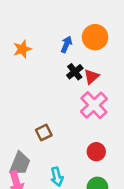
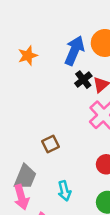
blue arrow: (66, 44) -> (74, 51), size x1.6

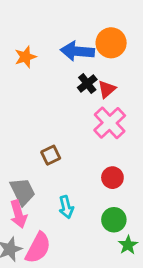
blue arrow: (74, 51) -> (77, 51), turned -108
gray trapezoid: (25, 177) -> (23, 192), turned -48

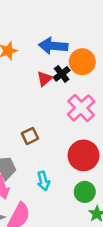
orange circle: (111, 43) -> (82, 62), moved
red triangle: (107, 89) -> (45, 79), moved
red circle: (112, 178) -> (84, 155), size x1.6

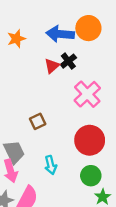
orange circle: (82, 62) -> (88, 28), moved

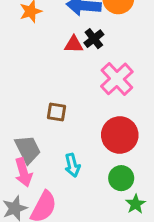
red triangle: (52, 66) -> (74, 44), turned 42
brown square: (38, 121) -> (56, 112), turned 35

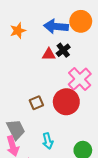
brown square: (56, 112) -> (36, 103), turned -32
red circle: (120, 135) -> (66, 102), moved

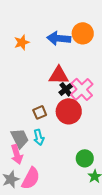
black cross: (63, 50) -> (66, 89), moved
red triangle: (49, 54) -> (59, 75), moved, size x1.5
cyan arrow: (48, 141) -> (39, 137), moved

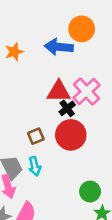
orange circle: (83, 33) -> (82, 29), moved
pink cross: (82, 89) -> (86, 92), moved

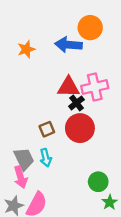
pink cross: (86, 92) -> (95, 87), turned 30

